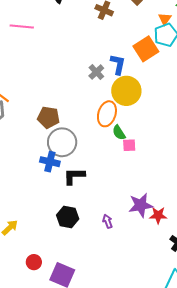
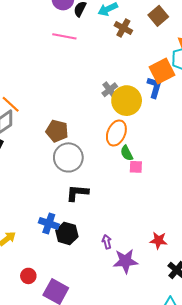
pink line: (22, 26) -> (64, 36), moved
blue L-shape: (118, 64) -> (154, 87), moved
yellow circle: (126, 91) -> (127, 101), moved
blue cross: (50, 162) -> (49, 223), moved
purple star: (141, 205) -> (125, 261), moved

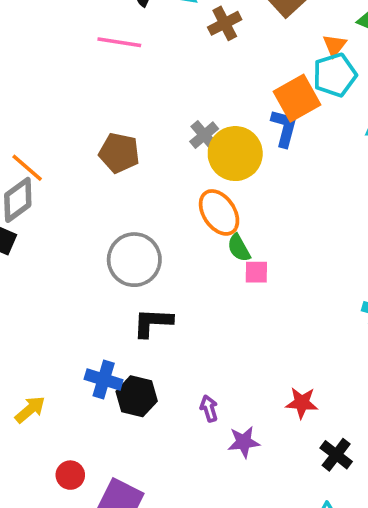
brown cross: (123, 28) -> (225, 23), turned 36
brown pentagon: (57, 131) -> (119, 153), moved
orange ellipse: (116, 133) -> (219, 212), turned -55
purple star: (125, 261) -> (244, 442), size x0.7

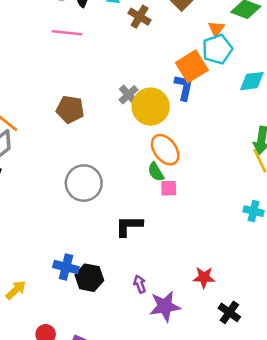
brown cross: (225, 23) -> (140, 17), turned -30
orange ellipse: (219, 212) -> (165, 150), moved
black L-shape: (153, 323) -> (129, 226), moved
purple star: (244, 442) -> (165, 306), size x1.4

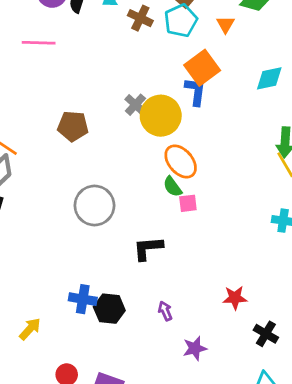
pink line: (67, 33) -> (39, 43), moved
cyan pentagon: (217, 49) -> (181, 21), moved
purple star: (165, 306) -> (195, 348), moved, size x0.7

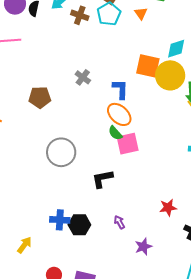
orange square: (202, 68) -> (148, 66), moved, turned -35
blue L-shape: (195, 92) -> (120, 89), moved
yellow circle: (161, 116) -> (170, 75), moved
pink square: (188, 203) -> (128, 144), size x1.6

